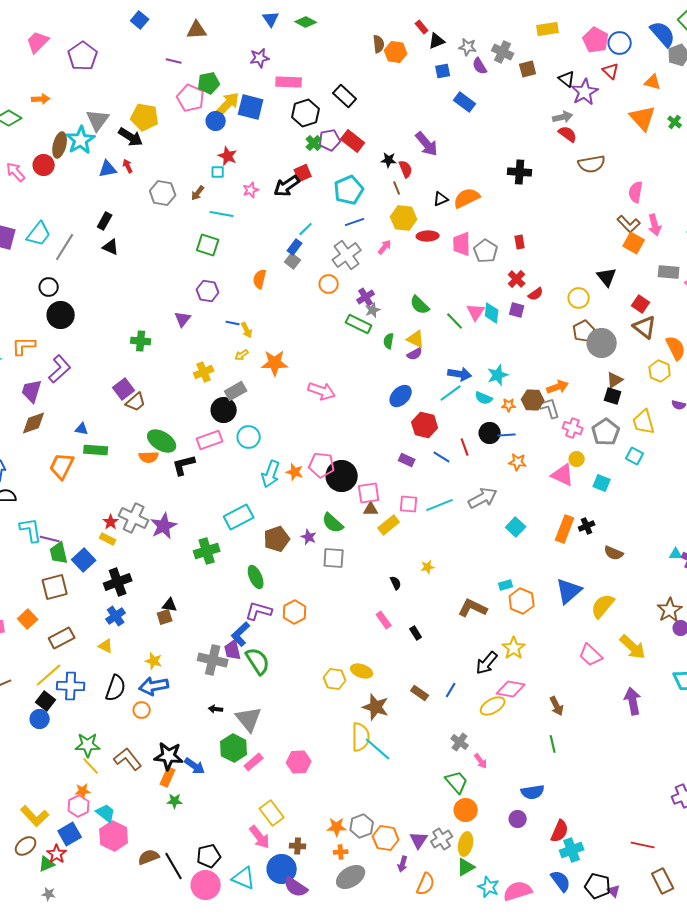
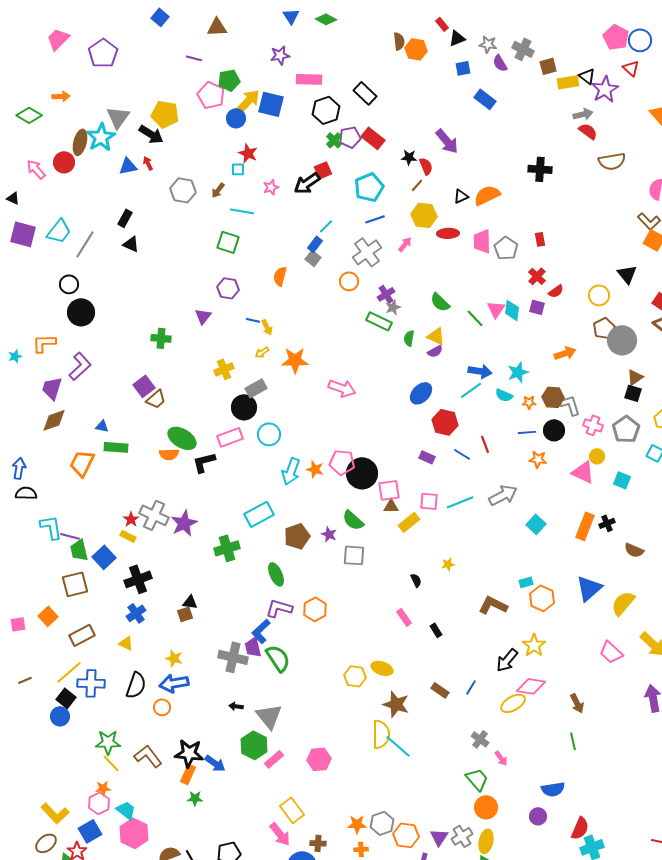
yellow rectangle: (548, 29) -> (568, 82), moved
brown line: (397, 188) -> (417, 185), turned 64
orange arrow: (558, 387) -> (565, 353), moved
black circle: (490, 433) -> (554, 430), moved

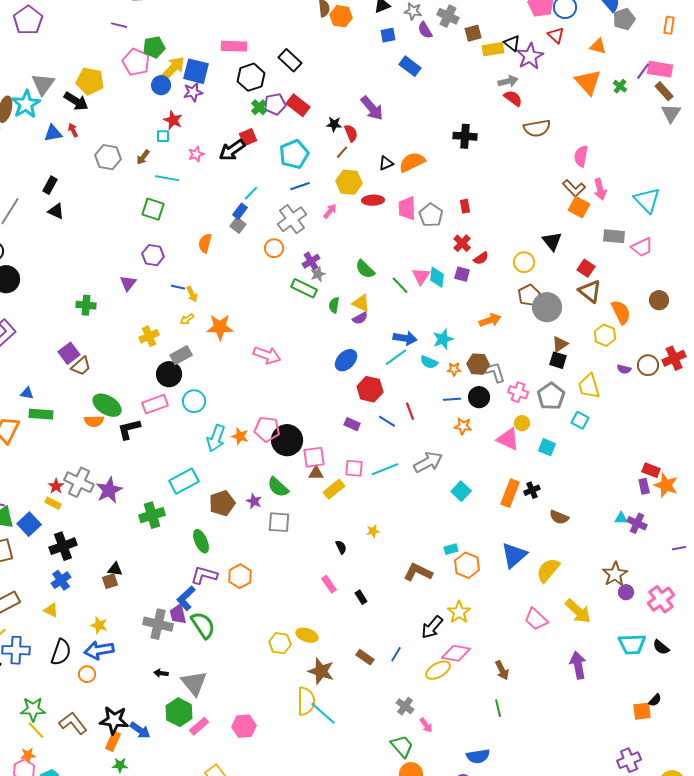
purple star: (280, 55) -> (193, 92), moved

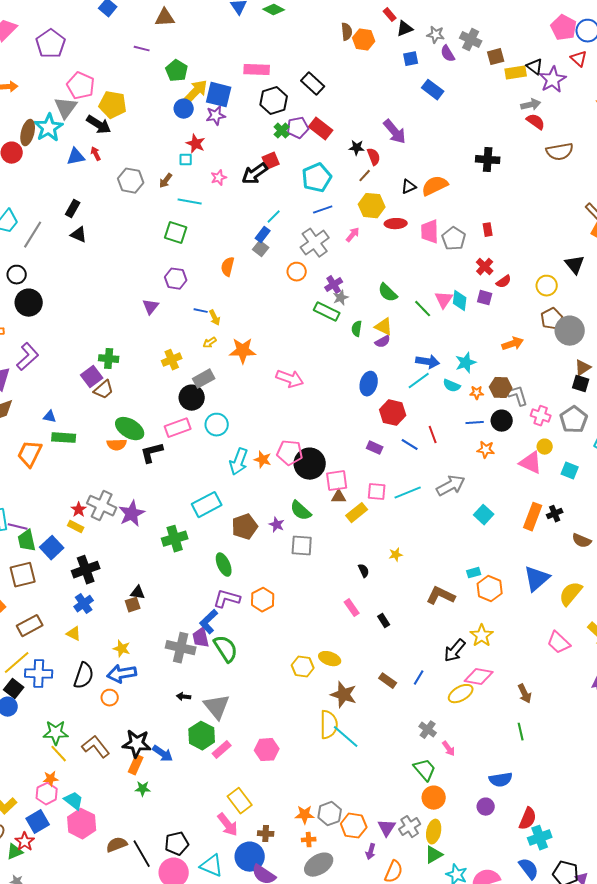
green pentagon: (154, 47) -> (177, 71), turned -30
pink pentagon: (136, 62) -> (81, 86), moved
green cross: (86, 305) -> (109, 359), moved
blue ellipse: (346, 360) -> (369, 384), turned -30

